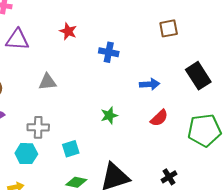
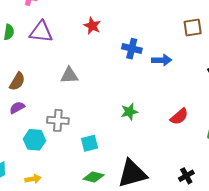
blue arrow: (150, 84) -> (162, 60), moved
cyan hexagon: (26, 154) -> (35, 140), moved

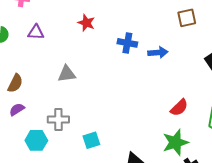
purple triangle: (41, 32) -> (36, 32), size x0.7
green star: (129, 112) -> (175, 142), moved, size x1.5

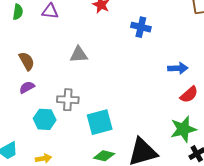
blue arrow: (158, 52) -> (178, 68), moved
brown semicircle: (15, 83) -> (27, 61), turned -60
cyan square: (91, 140) -> (100, 122), size x1.5

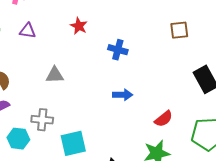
blue arrow: (178, 68) -> (123, 95), moved

